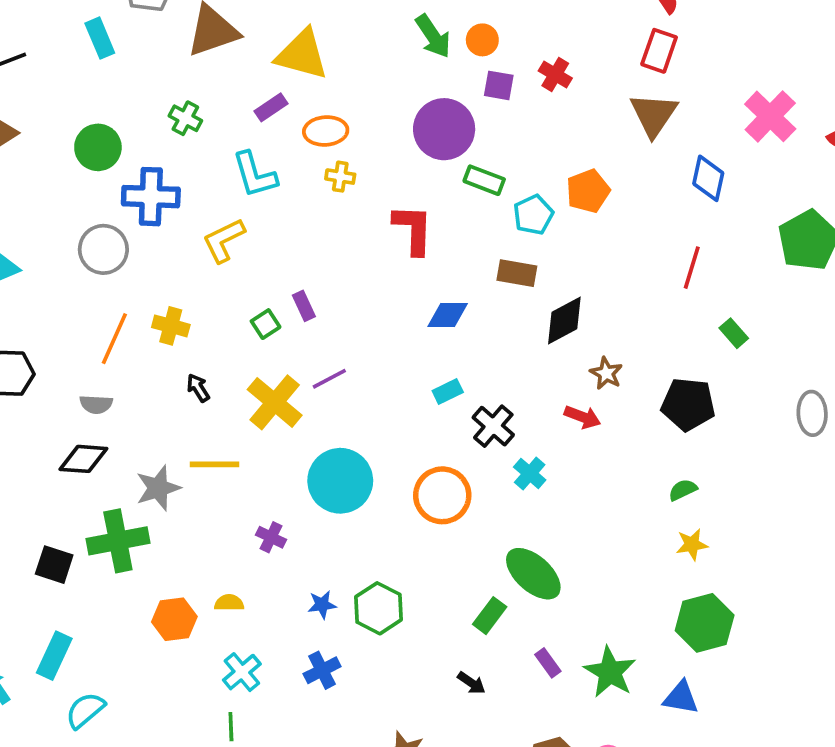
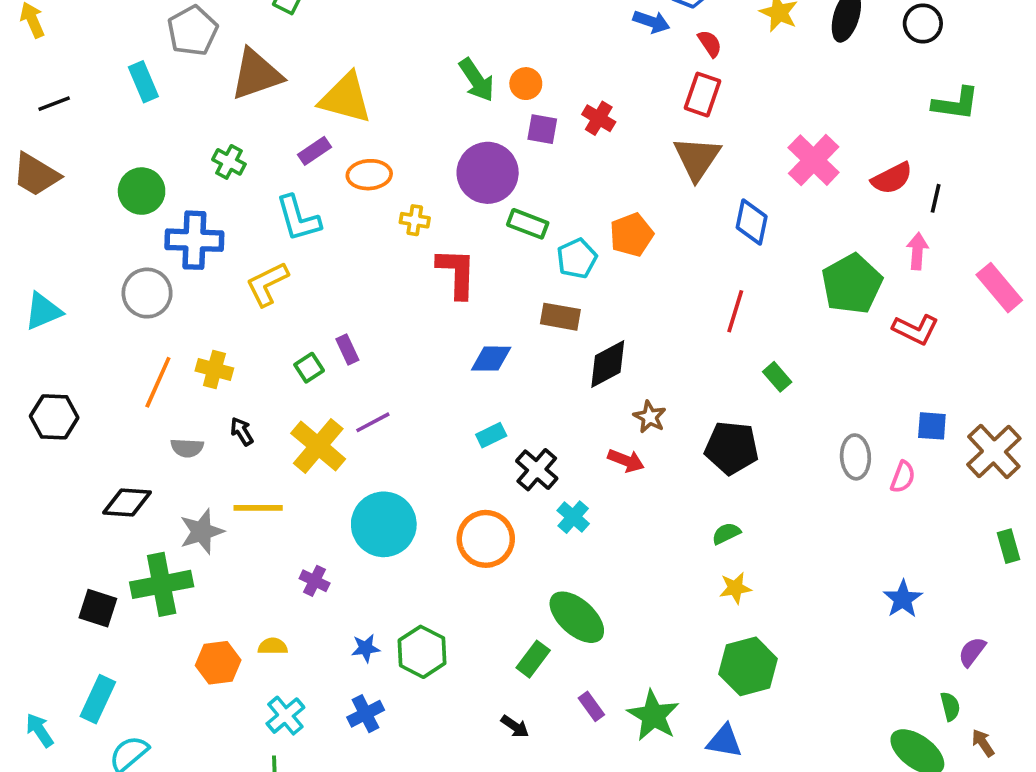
yellow cross: (340, 177) -> (415, 220), moved
gray semicircle: (96, 404) -> (187, 448), moved

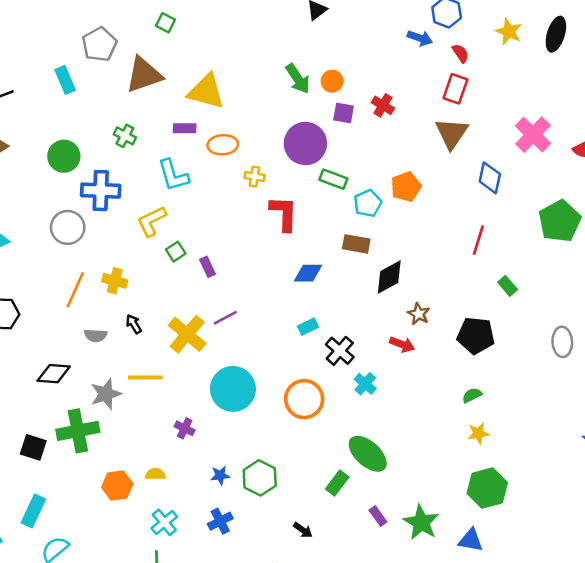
purple rectangle: (315, 151) -> (185, 128), turned 35
green square: (309, 368) -> (176, 252), moved
black arrow: (515, 726) -> (303, 530), moved

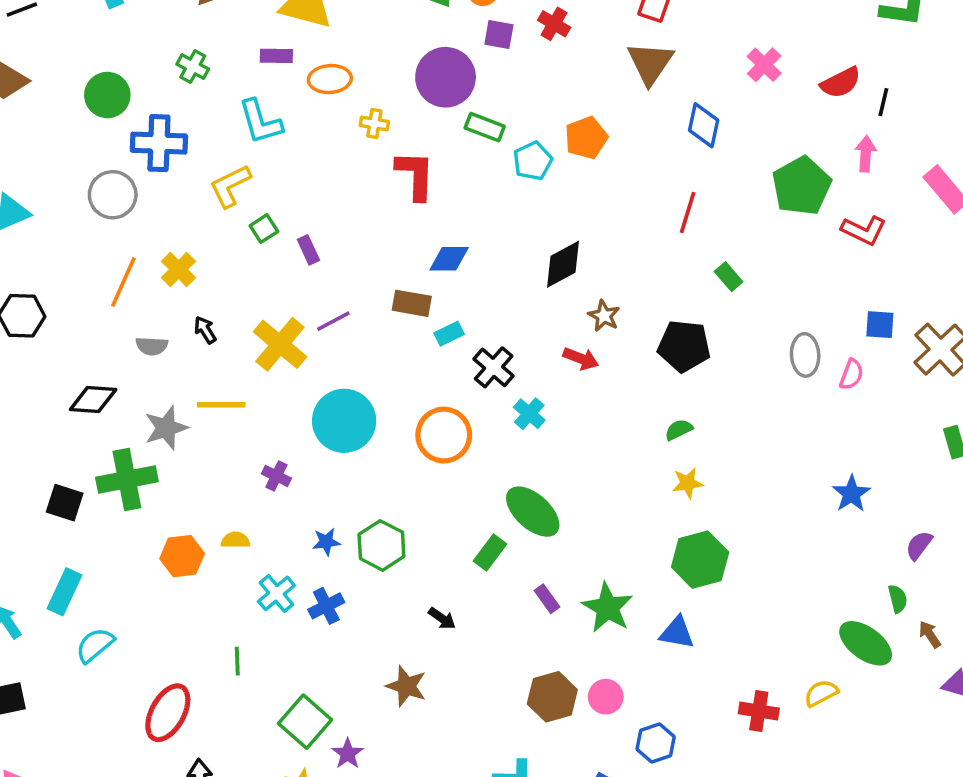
pink cross: (533, 135) -> (764, 65), size x0.7
brown rectangle: (356, 244) -> (412, 303), moved
yellow cross: (115, 281) -> (179, 269), turned 30
cyan cross: (164, 522) -> (276, 593), moved

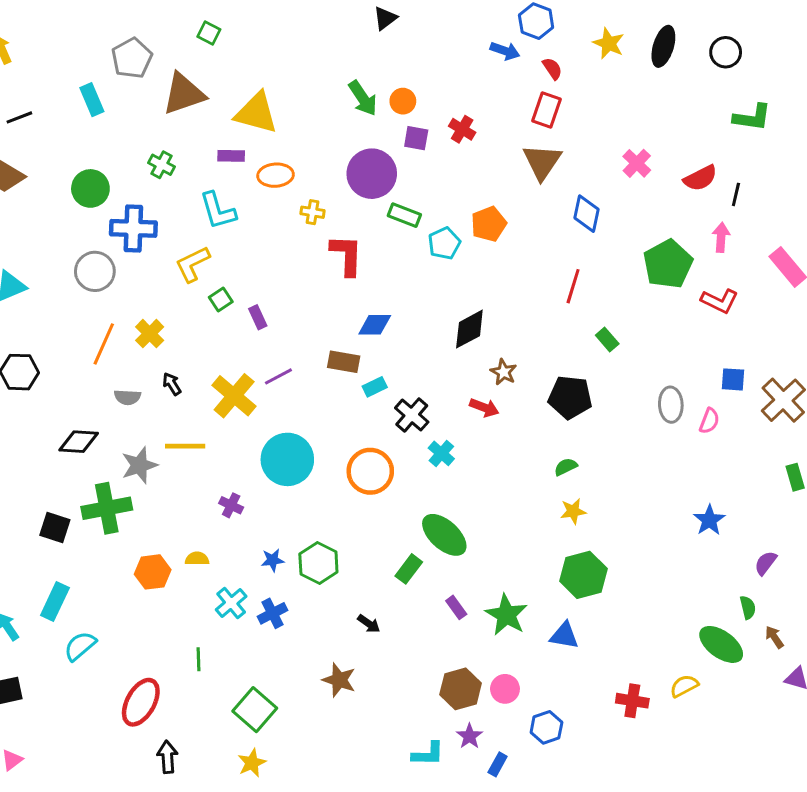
purple star: (348, 754) -> (469, 736), moved

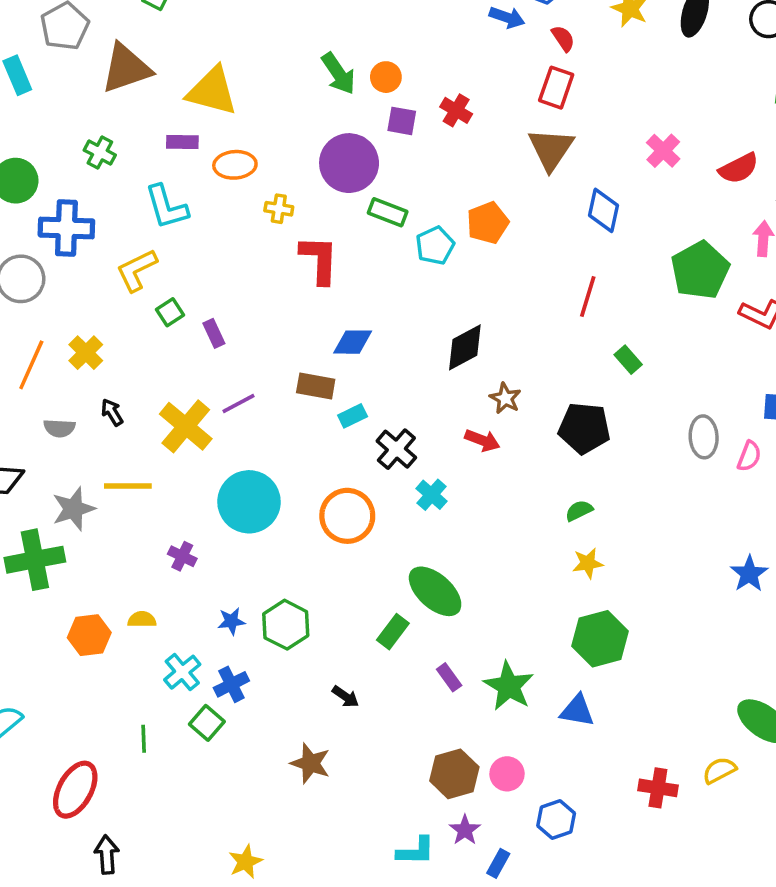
green square: (255, 710) -> (207, 723), moved, size x0.7
yellow star: (252, 763) -> (245, 862), moved

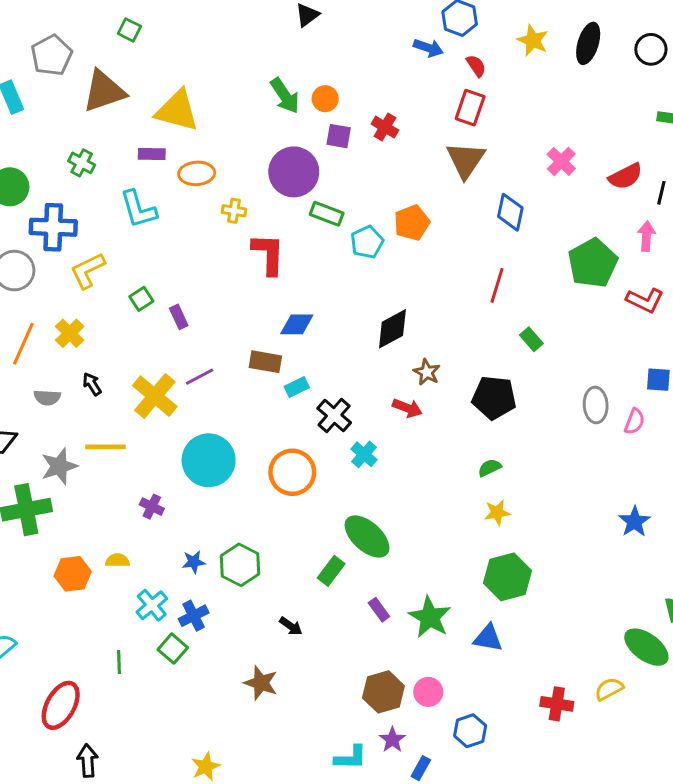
yellow L-shape: (137, 270) -> (88, 271), moved

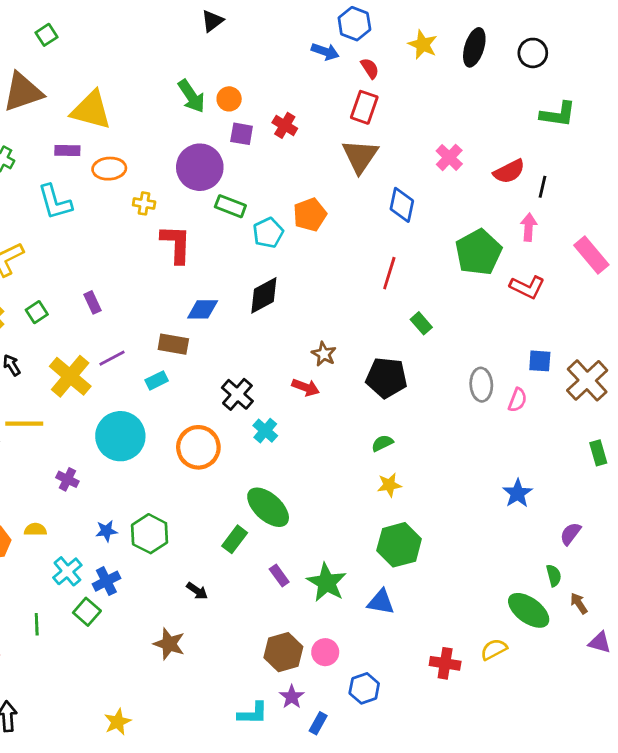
green square: (129, 30) -> (46, 35), turned 30
green square: (141, 299) -> (37, 312), moved
black diamond: (392, 329) -> (264, 295), moved
cyan rectangle: (297, 387) -> (157, 380), moved

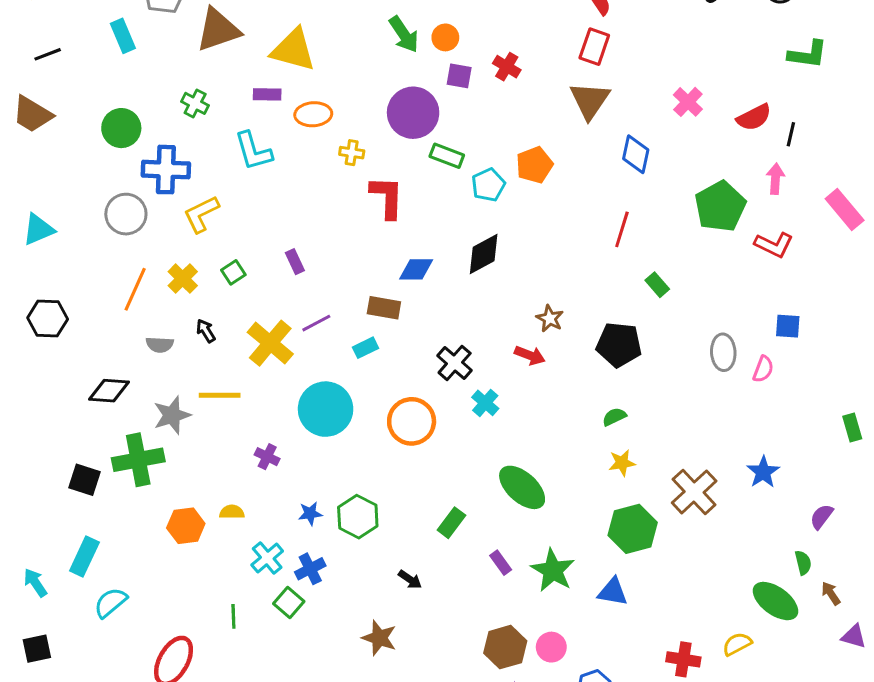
brown cross: (587, 380) -> (694, 492), moved
green ellipse: (268, 507) -> (522, 487), moved

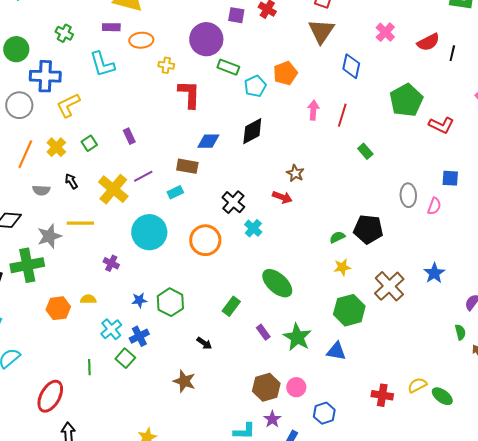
pink arrow: (775, 179) -> (313, 110), moved
black pentagon: (619, 345) -> (368, 229), moved
green ellipse: (775, 601) -> (442, 396), moved, size x0.7

